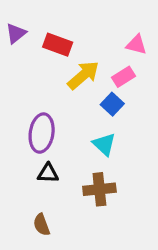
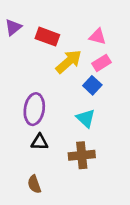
pink triangle: (136, 45) -> (98, 37), moved

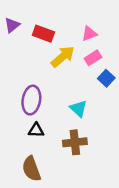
pink triangle: (98, 37) -> (89, 34), turned -35
blue square: (92, 85) -> (106, 78), moved
brown semicircle: (34, 184) -> (31, 169), size x1.5

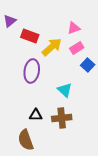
red rectangle: (43, 34) -> (30, 36), moved
purple ellipse: (31, 100) -> (32, 71), moved
black triangle: (36, 130) -> (36, 115), moved

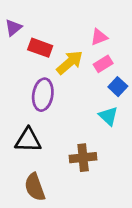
cyan triangle: (65, 90) -> (108, 116), moved
black triangle: (36, 115) -> (28, 140), moved, size x1.5

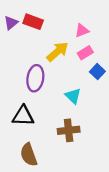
red rectangle: (40, 48) -> (33, 22), moved
cyan triangle: (108, 116) -> (73, 96), moved

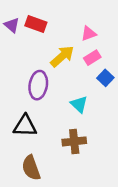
purple triangle: (11, 23) -> (12, 25), turned -40

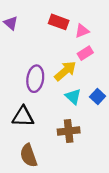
red rectangle: (36, 24) -> (59, 22), moved
yellow arrow: (62, 56) -> (65, 71), moved
blue square: (105, 78) -> (98, 97), moved

